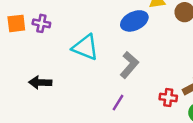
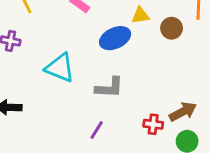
gray L-shape: (129, 65) -> (109, 88), turned 52

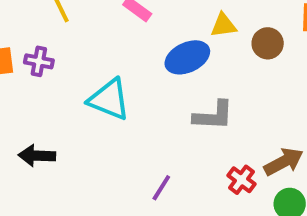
gray L-shape: (109, 88) -> (213, 116), moved
red cross: (153, 124) -> (242, 180), turned 30

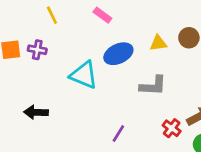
yellow triangle: (223, 25) -> (158, 43), moved
blue ellipse: (187, 57) -> (118, 54), moved

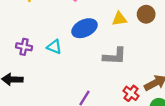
purple cross: (37, 50) -> (24, 47), moved
cyan triangle: (84, 75) -> (54, 47), size x0.6

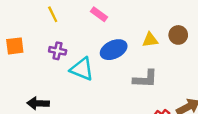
purple cross: (24, 47) -> (58, 51), moved
cyan triangle: (54, 47) -> (82, 69), size x1.5

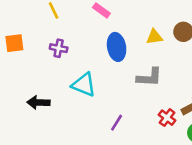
blue ellipse: (114, 50) -> (117, 47), turned -75
cyan triangle: (82, 69) -> (84, 85), moved

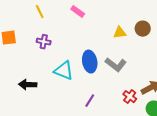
blue ellipse: (117, 47) -> (90, 62), moved
gray L-shape: (149, 77) -> (116, 65), turned 35

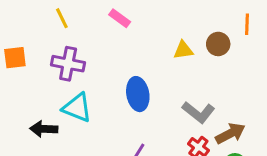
purple cross: (44, 42) -> (68, 64), size x1.5
gray L-shape: (116, 65) -> (198, 112), moved
cyan triangle: (64, 71) -> (77, 108), moved

